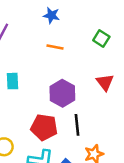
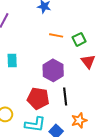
green square: (101, 39) -> (79, 39), moved, turned 32
orange line: (55, 47) -> (56, 35), moved

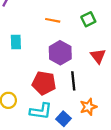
orange line: (56, 35) -> (53, 20), moved
red triangle: (88, 61) -> (98, 56), moved

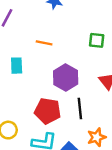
green square: (88, 19) -> (97, 40), turned 32
orange line: (53, 20) -> (44, 43), moved

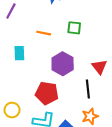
green square: (97, 40) -> (74, 28), moved
black line: (80, 109) -> (88, 89), moved

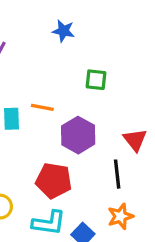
orange line: (44, 33) -> (42, 107), moved

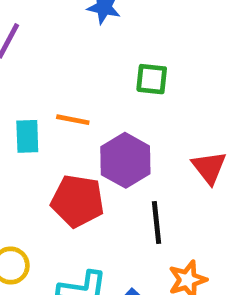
black line: (117, 174) -> (156, 222), moved
red pentagon: (54, 181) -> (78, 201), moved

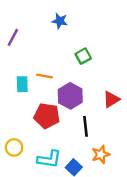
green square: (152, 79) -> (83, 56), turned -35
red triangle: (209, 167) -> (111, 99), turned 36

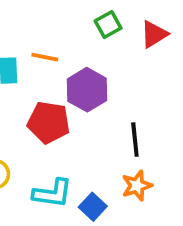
red triangle: (111, 99) -> (154, 34), moved
black line: (85, 126) -> (135, 140), moved

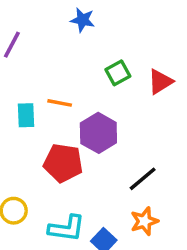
black line: (135, 140) -> (143, 179), turned 56

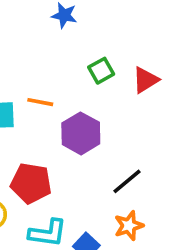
red pentagon: (63, 163) -> (31, 183), moved

